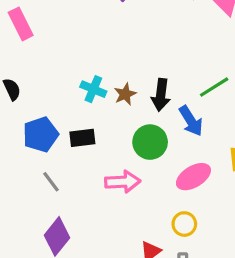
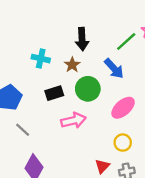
brown star: (125, 94) -> (72, 65), moved
black arrow: (161, 95) -> (82, 39), moved
black rectangle: (82, 138) -> (54, 93), moved

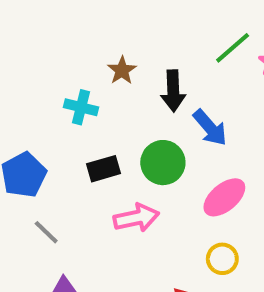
black arrow: (82, 39) -> (173, 91), moved
green line: (126, 42) -> (233, 48), moved
brown star: (72, 65) -> (122, 70), moved

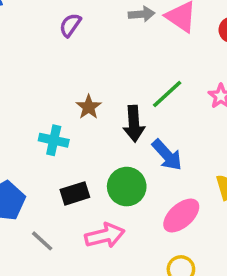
green line: (233, 48) -> (167, 94), moved
gray line: (46, 232) -> (42, 241), moved

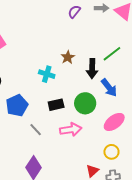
purple semicircle: (70, 25) -> (74, 12), moved

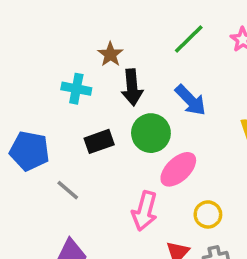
black arrow: (92, 69) -> (132, 87), moved
blue pentagon: (17, 106) -> (29, 151), turned -30
pink ellipse: (114, 122) -> (178, 169), moved
pink arrow: (71, 130) -> (145, 211), moved, turned 120

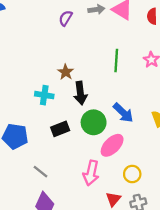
green line: (189, 39) -> (116, 61), turned -40
blue arrow: (191, 100) -> (123, 113), moved
gray line: (68, 190) -> (41, 172), moved

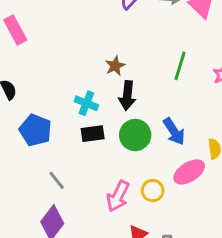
cyan cross: (44, 95) -> (86, 103), moved
pink ellipse: (112, 145) -> (189, 172), moved
yellow circle: (132, 174) -> (153, 191), moved

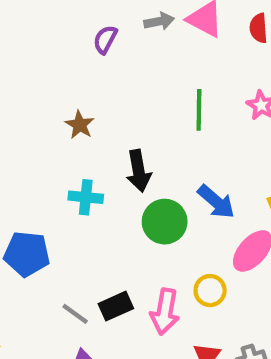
brown star: (115, 66) -> (80, 125), moved
black rectangle: (93, 134) -> (116, 306), moved

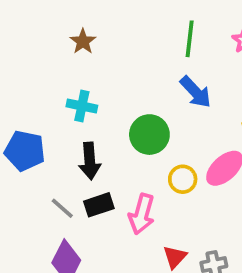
black arrow: (139, 171) -> (90, 161), moved
blue arrow: (216, 202) -> (196, 92), moved
yellow circle: (210, 291) -> (183, 179), moved

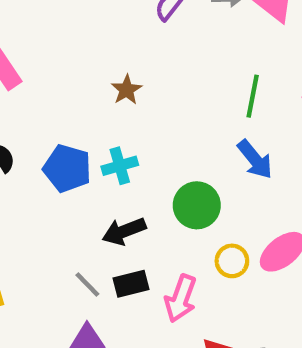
cyan cross: (82, 106) -> (120, 166), turned -32
blue pentagon: (25, 151) -> (67, 168), moved
black arrow: (90, 161) -> (124, 231), turned 69

